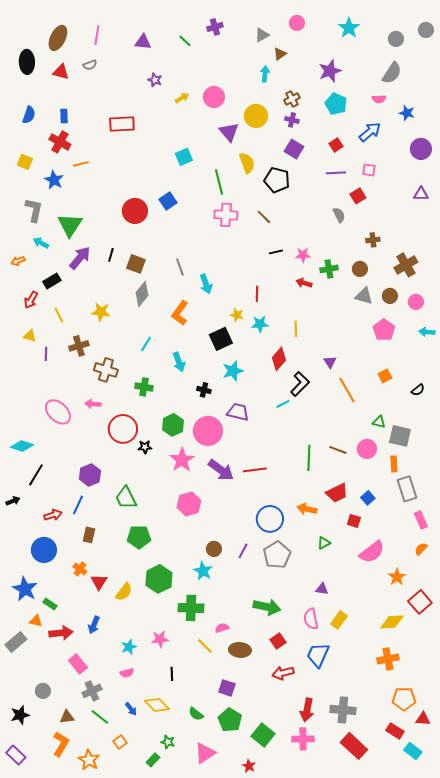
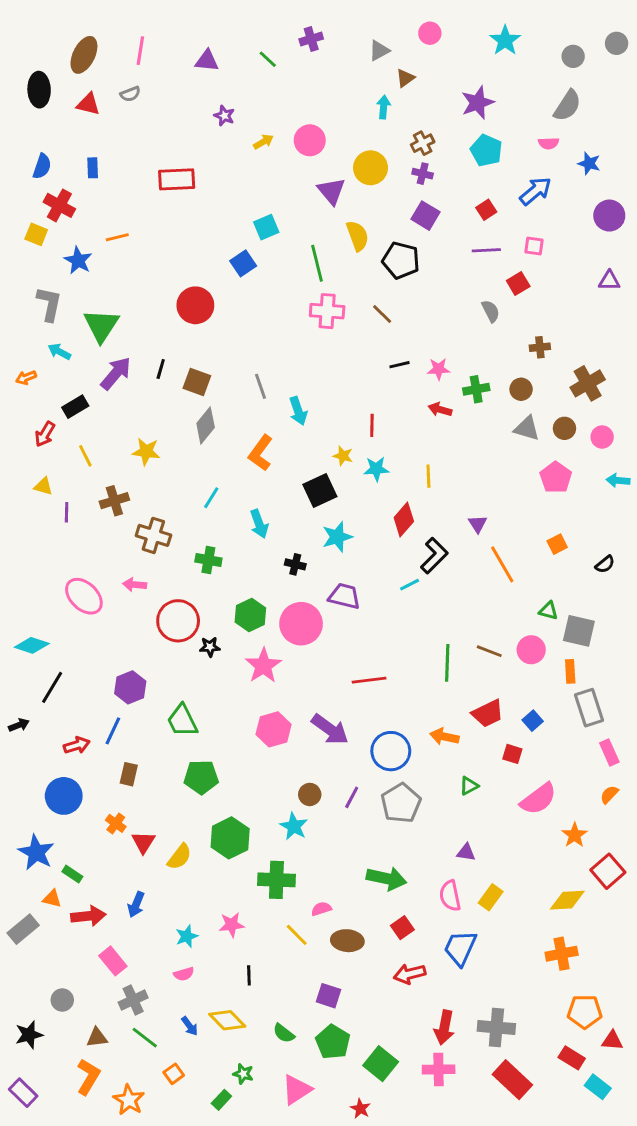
red cross: (60, 142) -> (59, 205), moved
blue square: (168, 201) -> (243, 263), moved
purple arrow: (221, 470) -> (330, 729), moved

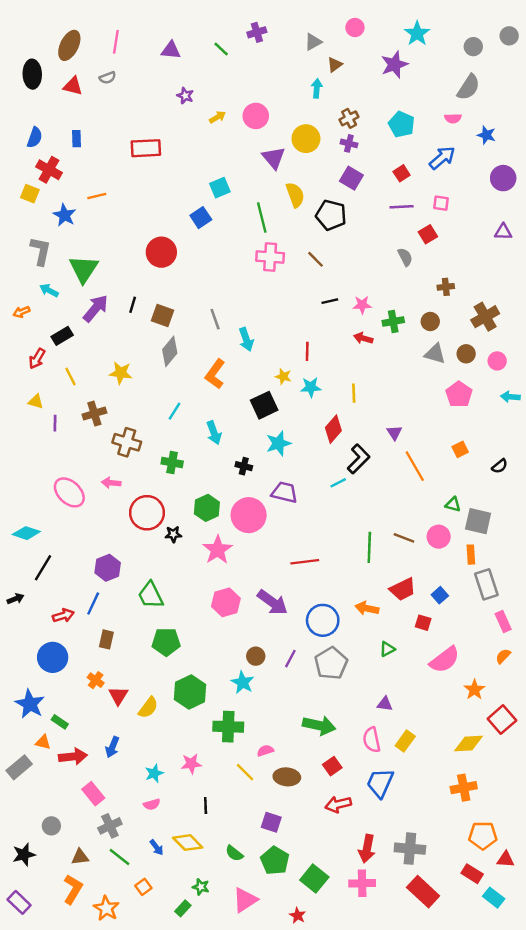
purple star: (478, 103) -> (394, 65), moved

